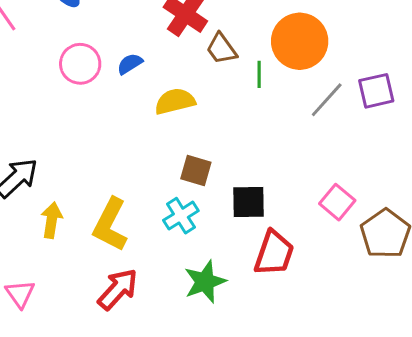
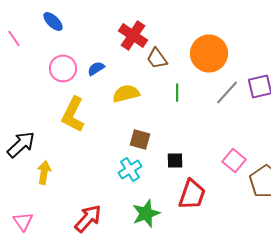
green line: (259, 74) -> (177, 92), moved
black square: (249, 202) -> (175, 160), size x0.7
yellow L-shape: (110, 225) -> (73, 114), moved

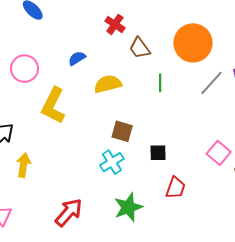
red cross: (133, 36) -> (115, 24), size x0.7
pink circle: (63, 68) -> (25, 69), moved
red trapezoid: (192, 194) -> (176, 188), size x0.7

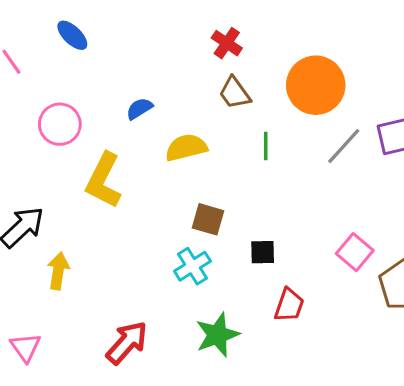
red cross: (115, 24) -> (227, 43), moved

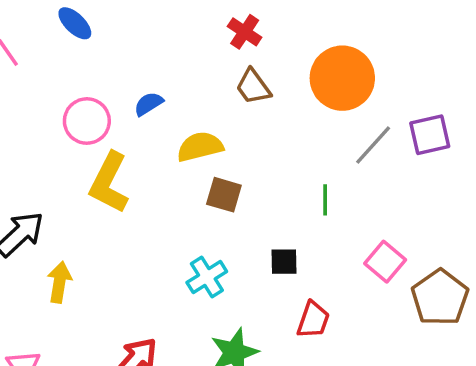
pink circle: (60, 124) -> (87, 121), moved
green line: (266, 146) -> (325, 200), moved
brown square: (208, 219) -> (224, 195), moved

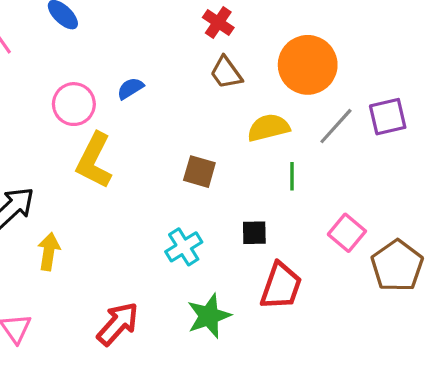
yellow semicircle: (200, 147) -> (268, 128), moved
red trapezoid: (313, 320) -> (281, 286), size x1.4

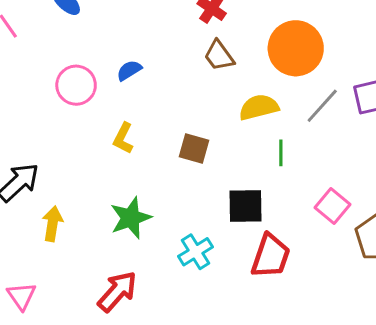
yellow L-shape: (94, 161) -> (123, 138), moved, size x0.6
black square: (254, 233) -> (246, 206), size x1.5
cyan cross: (184, 247) -> (195, 252), moved
green star: (209, 316) -> (131, 218), moved

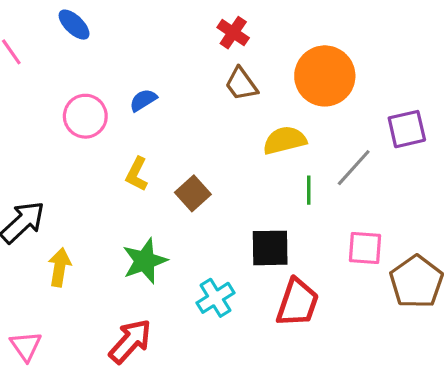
gray line: (322, 106) -> (354, 168), moved
brown square: (194, 149) -> (193, 193), moved, turned 32
pink square: (333, 206) -> (365, 248), turned -36

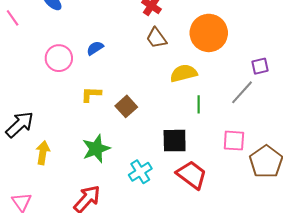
purple square: (407, 129) -> (260, 66), size x0.7
gray line: (354, 168) -> (242, 92), moved
yellow L-shape: (137, 174) -> (91, 94), turned 65
red trapezoid: (297, 303) -> (192, 175), turned -72

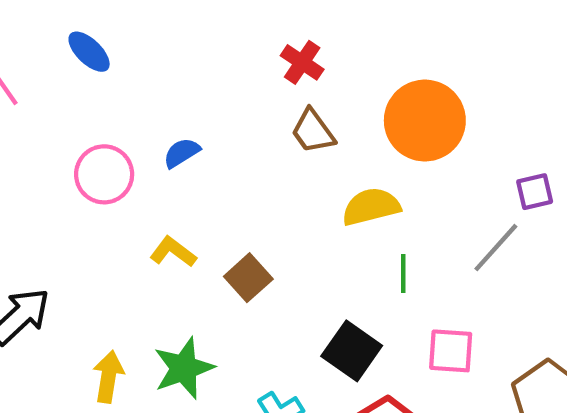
yellow L-shape: (91, 94) -> (173, 252), turned 35
black square: (175, 141) -> (352, 351), turned 36
pink square: (234, 141) -> (451, 351), moved
yellow arrow: (43, 153) -> (108, 377), moved

